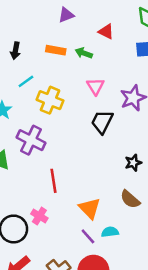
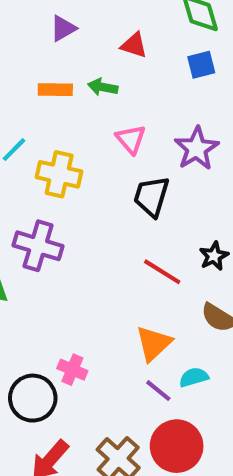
red line: (53, 181) -> (162, 272), moved, turned -40
orange triangle: (90, 208) -> (154, 343), turned 40

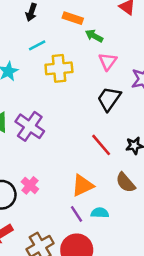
green arrow: (103, 87) -> (94, 36), moved
yellow cross: (59, 174) -> (59, 68), turned -36
purple cross: (38, 246) -> (30, 126), moved

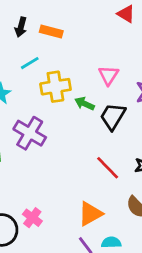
orange rectangle: (73, 18) -> (51, 32), moved
green arrow: (94, 36) -> (85, 104), moved
purple cross: (30, 126) -> (30, 133), moved

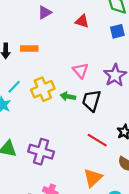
cyan line: (30, 63) -> (14, 87), moved
purple cross: (30, 133) -> (41, 152), moved

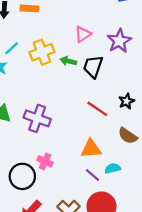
pink triangle: (81, 71) -> (83, 34), turned 35
orange triangle: (93, 178) -> (91, 149), turned 36

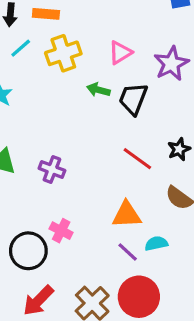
cyan line: (12, 48) -> (21, 48), moved
yellow cross: (42, 52) -> (63, 53), moved
purple cross: (37, 118) -> (52, 169), size x0.7

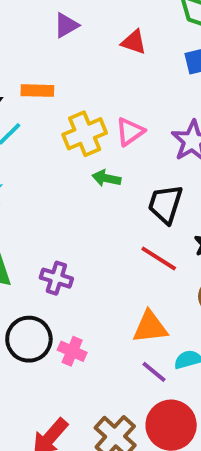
yellow cross: (63, 53) -> (85, 134), moved
black trapezoid: (133, 99) -> (165, 204), moved
black circle: (28, 251) -> (29, 339), moved

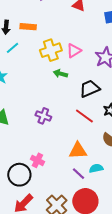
black trapezoid: (165, 204) -> (90, 89), turned 45
purple cross: (56, 278) -> (43, 116), moved
black circle: (29, 339) -> (19, 175), moved

